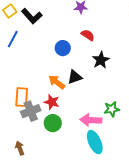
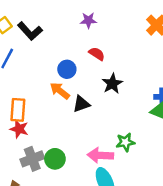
orange arrow: (57, 82) -> (60, 91), moved
orange rectangle: (22, 97) -> (18, 110), moved
red star: (52, 102) -> (19, 129), moved
gray cross: (31, 111) -> (32, 159), moved

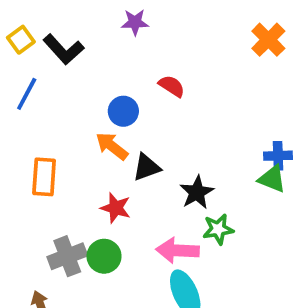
purple star: (88, 20) -> (135, 22), moved
black star: (112, 84) -> (197, 192), moved
red star: (19, 129) -> (116, 208), moved

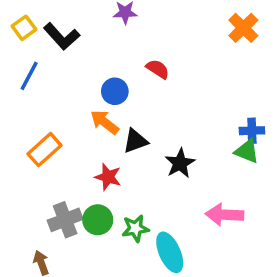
orange rectangle: (44, 177) -> (45, 150), turned 44
green star: (218, 229) -> (135, 228), moved
pink arrow: (177, 250) -> (225, 215), moved

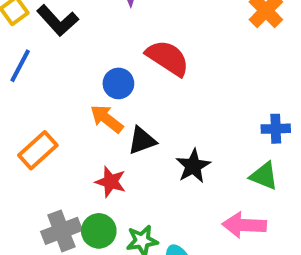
red semicircle: (158, 69) -> (168, 58), size x1.6
green triangle: (247, 151) -> (264, 176), moved

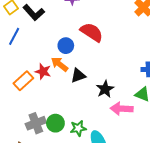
red star: (111, 182) -> (43, 71), moved
pink arrow: (244, 225) -> (122, 109), moved

